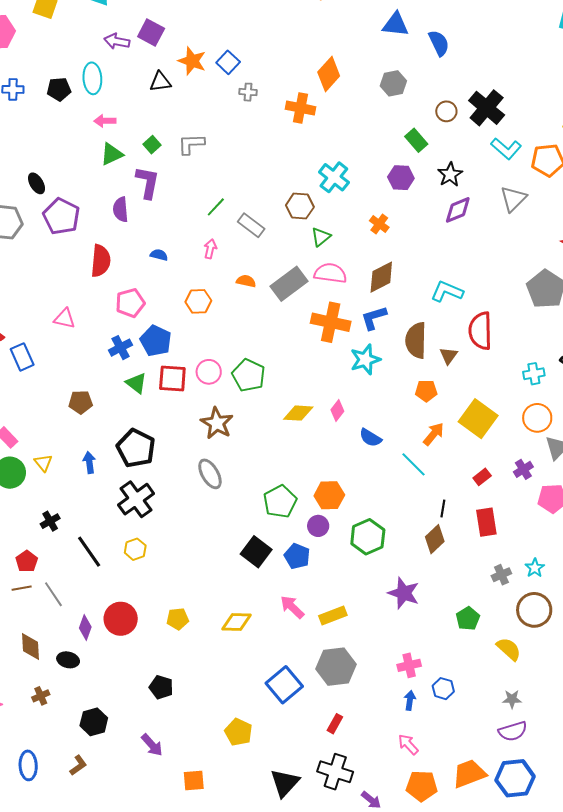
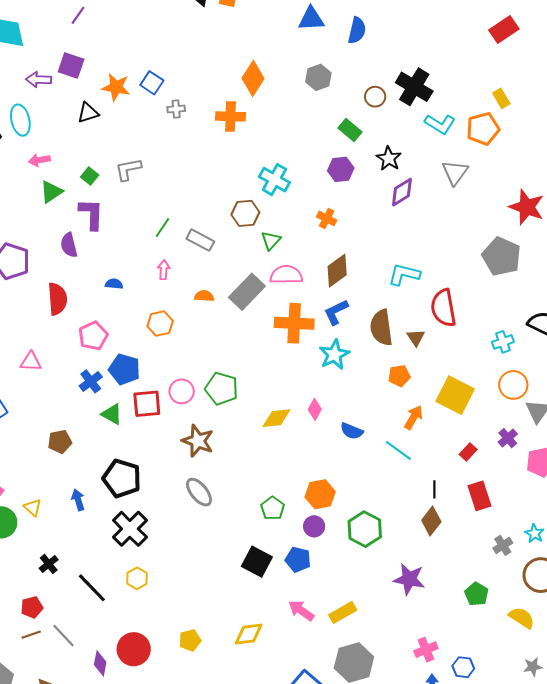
blue semicircle: (439, 43) -> (357, 30), turned 48
green pentagon: (280, 502) -> (273, 508), size x0.7
red pentagon: (27, 561) -> (32, 607), turned 30

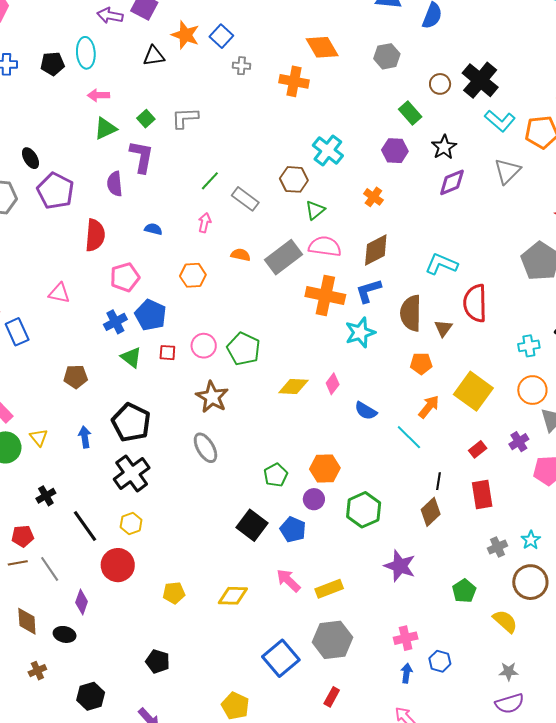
orange diamond: (253, 78) -> (322, 47), turned -72
red square: (147, 404) -> (167, 353), size x0.6
red circle: (134, 649) -> (118, 565), moved

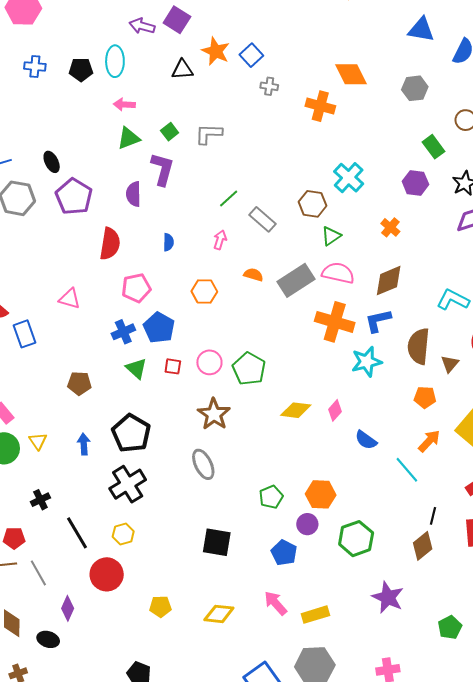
blue semicircle: (153, 229) -> (168, 242), turned 72
black square: (252, 525) -> (217, 542), moved, turned -32

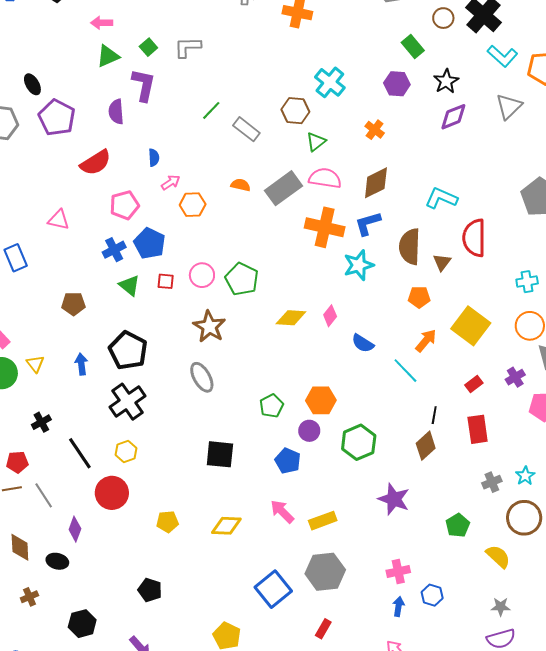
pink arrow: (220, 240) -> (171, 182), moved, turned 42
red semicircle: (110, 244) -> (96, 163), turned 52

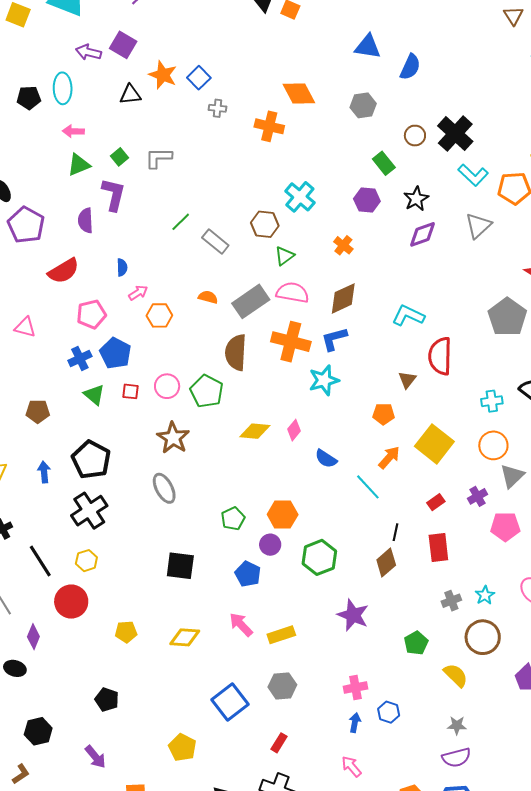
brown semicircle: (410, 247) -> (236, 352), moved
gray hexagon: (325, 572) -> (282, 686), size x0.7

